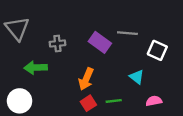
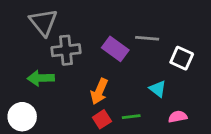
gray triangle: (17, 29) -> (43, 22), moved
gray cross: (57, 43) -> (66, 50), size x1.5

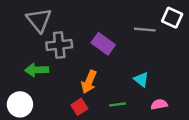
gray line: (147, 38) -> (145, 30), moved
white square: (182, 58) -> (172, 18), moved
red square: (102, 119) -> (79, 107), moved

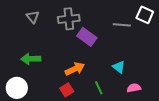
gray triangle: (39, 20) -> (33, 17), size x0.6
gray cross: (59, 45) -> (69, 19), moved
orange arrow: (89, 82) -> (75, 69), turned -138
green line: (117, 104) -> (99, 88), turned 72

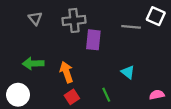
purple rectangle: (87, 37) -> (93, 40), turned 60
orange arrow: (75, 69) -> (66, 72), moved, turned -84
pink semicircle: (134, 88) -> (157, 95), moved

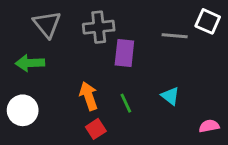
gray triangle: (35, 18) -> (47, 24), size x1.5
green arrow: (33, 63) -> (30, 63), moved
white circle: (18, 95) -> (23, 110), moved
green line: (106, 95) -> (126, 103), moved

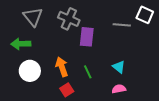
gray cross: (99, 27) -> (69, 19), turned 30
white circle: (23, 110) -> (30, 71), moved
pink semicircle: (209, 126) -> (119, 89), moved

